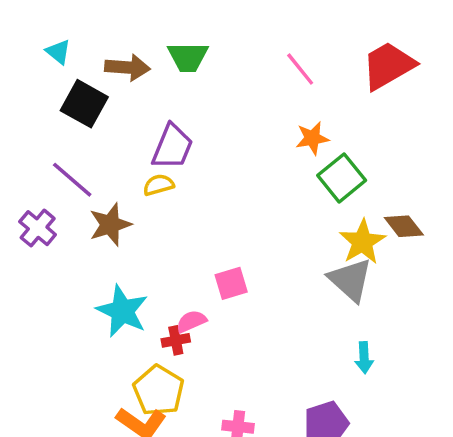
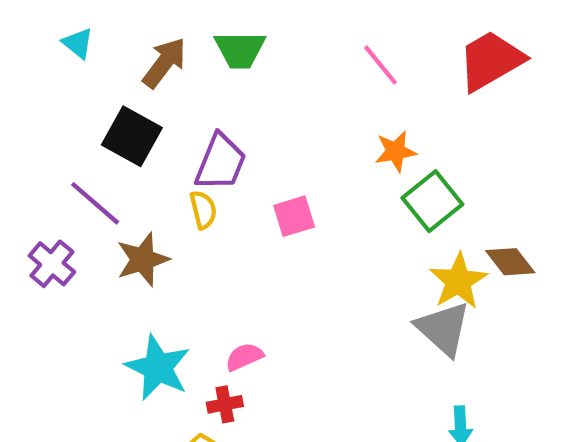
brown arrow: (127, 67) -> (164, 63), turned -57
black square: (84, 104) -> (132, 136), moved
yellow semicircle: (159, 185) -> (203, 210), turned 92
pink square: (231, 283) -> (294, 216), moved
pink semicircle: (191, 321) -> (244, 357), moved

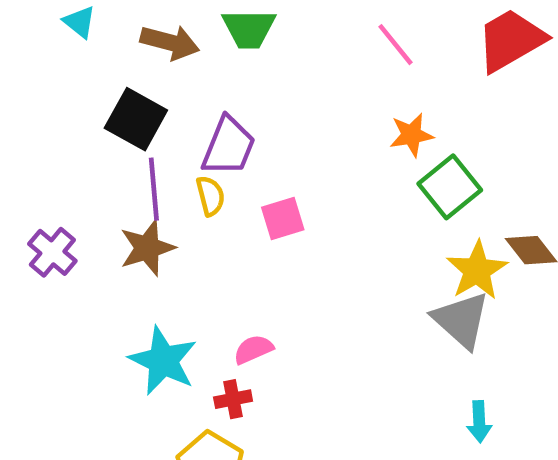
brown arrow: (164, 63) -> (170, 42), turned 68
purple line: (95, 203) -> (154, 189), moved, turned 44
pink square: (294, 216) -> (283, 218), moved

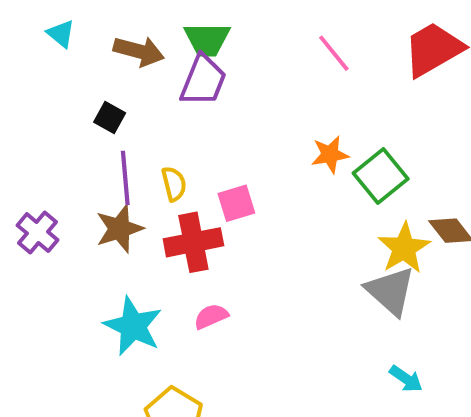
black square: (136, 119) -> (110, 118), size x0.6
orange star: (411, 135) -> (330, 155), moved
purple trapezoid: (229, 146) -> (203, 80), moved
red cross: (233, 399) -> (193, 242), moved, size x1.8
cyan arrow: (479, 422) -> (406, 379), turned -52

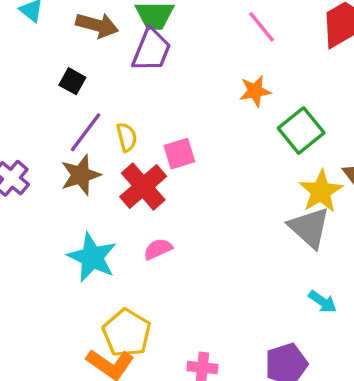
orange star: (330, 155) -> (255, 91), moved
purple line: (125, 178) -> (86, 132), turned 42
red cross: (193, 242) -> (143, 187), turned -30

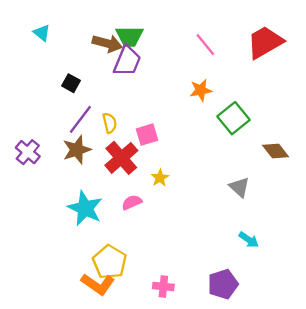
brown arrow: (97, 25) -> (107, 43), moved
yellow star: (321, 191) -> (160, 178), moved, size x0.6
gray triangle: (309, 228) -> (239, 187), size x0.7

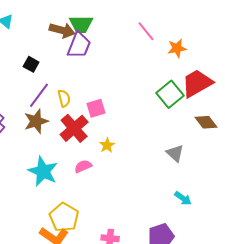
red trapezoid: (265, 42) -> (197, 83), moved
orange star: (201, 90) -> (177, 48), moved

